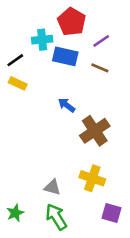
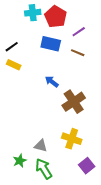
cyan cross: (42, 40) -> (33, 13), moved
green star: (15, 213) -> (20, 161), moved
purple square: (111, 213) -> (87, 166), turned 35

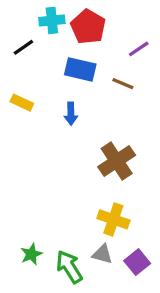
purple line: (79, 32) -> (139, 49), moved
black line: (12, 47) -> (23, 47), moved
blue arrow: (52, 82) -> (71, 114), moved, turned -128
gray triangle: (41, 146) -> (102, 254), moved

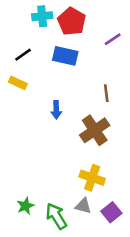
black line: (23, 47) -> (23, 55), moved
brown line: (123, 84) -> (106, 93), moved, turned 60
blue arrow: (71, 114) -> (56, 110), moved

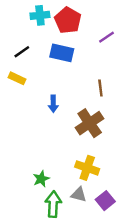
green star: (26, 206) -> (41, 179), moved
green arrow: (56, 216) -> (53, 204), turned 35

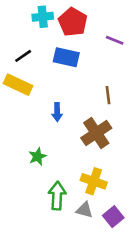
purple line: (107, 37) -> (115, 40), turned 56
yellow rectangle: (17, 78) -> (18, 85), size x1.5
green star: (41, 179) -> (38, 156), moved
green arrow: (53, 204) -> (57, 196), moved

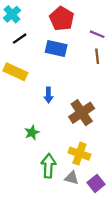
cyan cross: (43, 17) -> (12, 14), moved, turned -35
black line: (23, 56) -> (20, 39), moved
brown line: (108, 95) -> (97, 56), moved

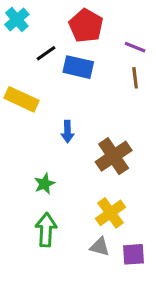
black line: (20, 39) -> (46, 53), moved
yellow cross: (79, 154) -> (111, 213), turned 35
green arrow: (48, 166) -> (46, 230), moved
purple square: (96, 183) -> (134, 254), turned 35

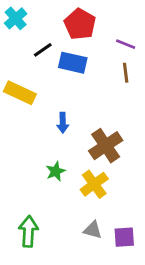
green star: (45, 184) -> (56, 171), moved
yellow cross: (111, 213) -> (94, 184), moved
green arrow: (46, 230) -> (28, 231), moved

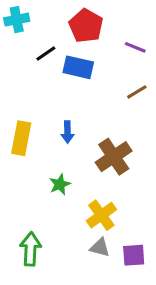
cyan cross: (16, 18) -> (17, 20), turned 30
brown line: (126, 73) -> (137, 92), moved, turned 66
yellow rectangle: (20, 93) -> (21, 138), moved, turned 76
yellow cross: (94, 184) -> (101, 215), moved

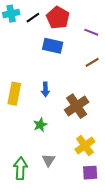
black line: (46, 53) -> (33, 18), moved
yellow cross: (101, 215) -> (85, 146), moved
gray triangle: (100, 247) -> (49, 160), moved, turned 48

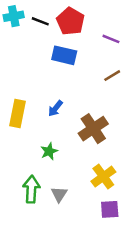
black line: (33, 18) -> (40, 21), turned 56
blue arrow: (45, 89) -> (55, 108), turned 40
green arrow: (20, 168) -> (31, 189), moved

